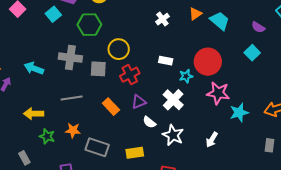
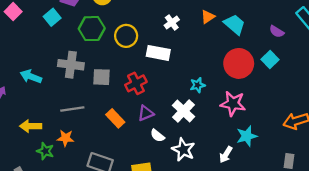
yellow circle: (119, 49) -> (126, 36), moved
white rectangle: (166, 61) -> (158, 53), moved, size x1.5
red circle: (208, 62) -> (239, 63), moved
cyan star: (239, 113) -> (247, 136), moved
orange star: (73, 130) -> (66, 138), moved

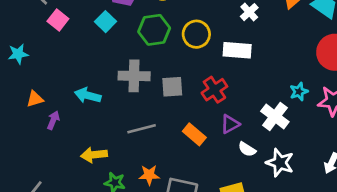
cyan star: (198, 85) -> (299, 92), moved
orange star: (66, 138) -> (149, 175), moved

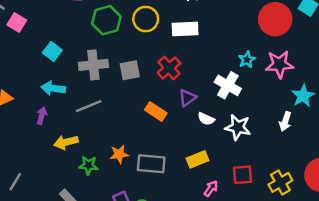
cyan square: (105, 22) -> (52, 51), moved
purple arrow: (53, 120) -> (42, 116), moved
gray line: (142, 129) -> (89, 106), moved

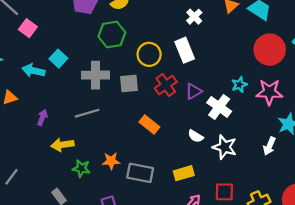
yellow circle: (146, 19) -> (149, 54), moved
white rectangle: (185, 29) -> (185, 50), turned 65
cyan arrow: (53, 88) -> (33, 71), moved
purple triangle: (187, 98) -> (194, 91), moved

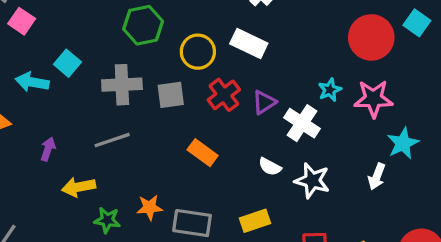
white rectangle: (185, 50) -> (249, 43), turned -40

